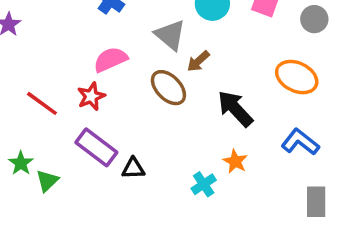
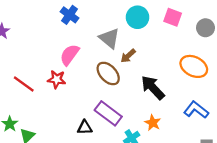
pink semicircle: (110, 59) -> (70, 55), turned -30
red star: (91, 96) -> (57, 79), turned 30
purple rectangle: (96, 147) -> (108, 113), moved

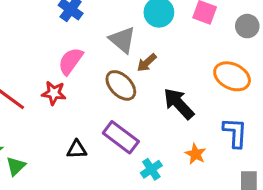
blue L-shape: (196, 110) -> (235, 133), turned 55
orange star: (153, 123) -> (195, 154), moved
black triangle: (85, 127) -> (77, 149), moved

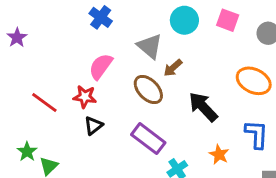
black triangle: (77, 149) -> (93, 126), moved, turned -36

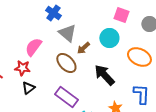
blue cross: (101, 17) -> (53, 13), moved
cyan circle: (184, 20) -> (109, 38), moved

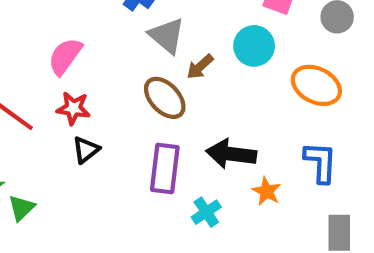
pink semicircle: (33, 47) -> (65, 56), moved
black arrow: (104, 75) -> (231, 154), moved, turned -40
purple rectangle: (66, 97) -> (165, 168), turned 60

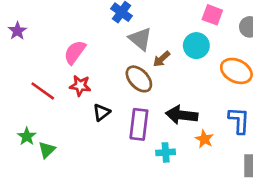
black triangle: (86, 150) -> (101, 112), moved
cyan cross: (206, 212) -> (166, 152), turned 30

